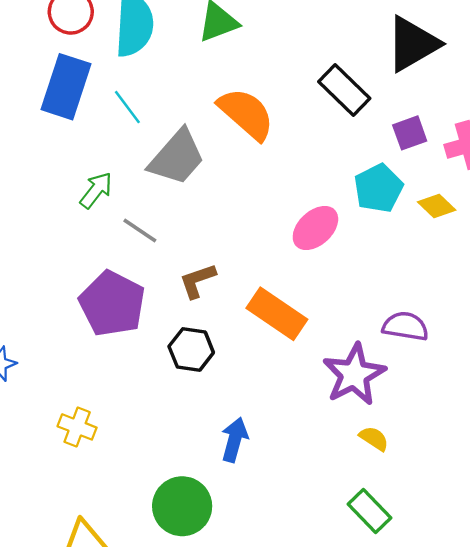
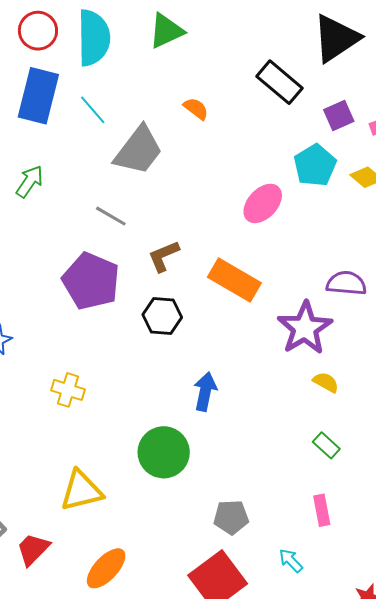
orange semicircle: (246, 114) -> (196, 109), size x0.5
green arrow: (96, 190) -> (30, 181), moved
green rectangle: (370, 511) -> (326, 445), size x0.7

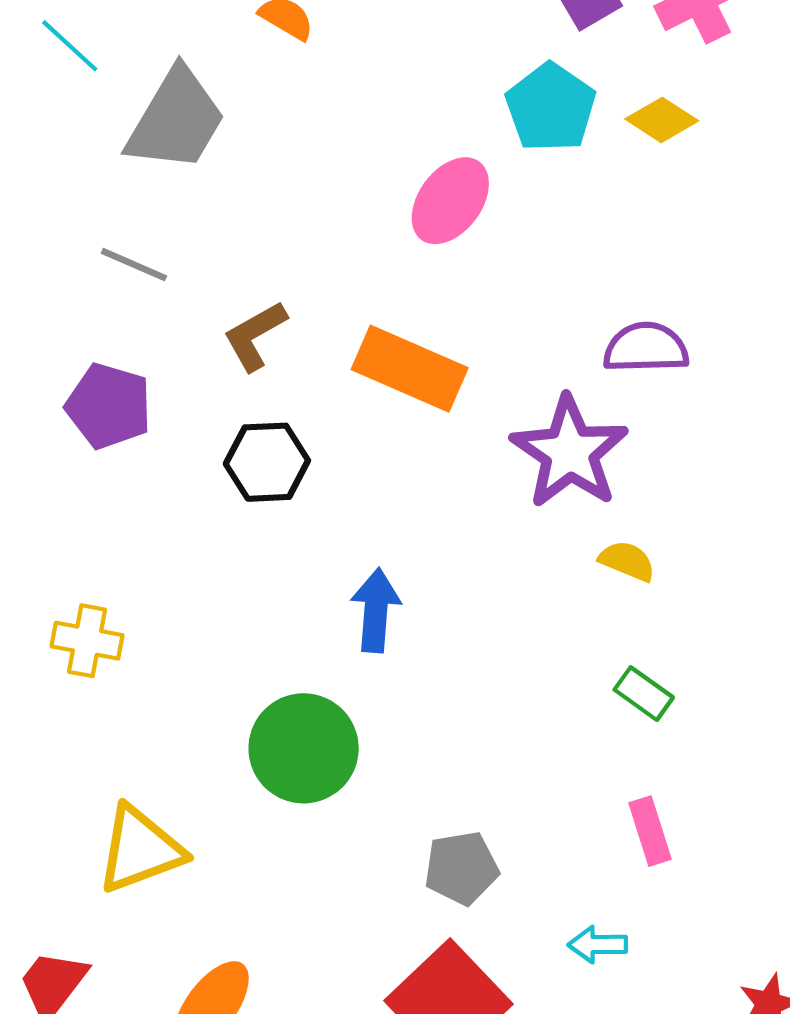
purple pentagon: (91, 281) -> (109, 406), size x0.7
cyan arrow: (291, 561) -> (598, 945), turned -40

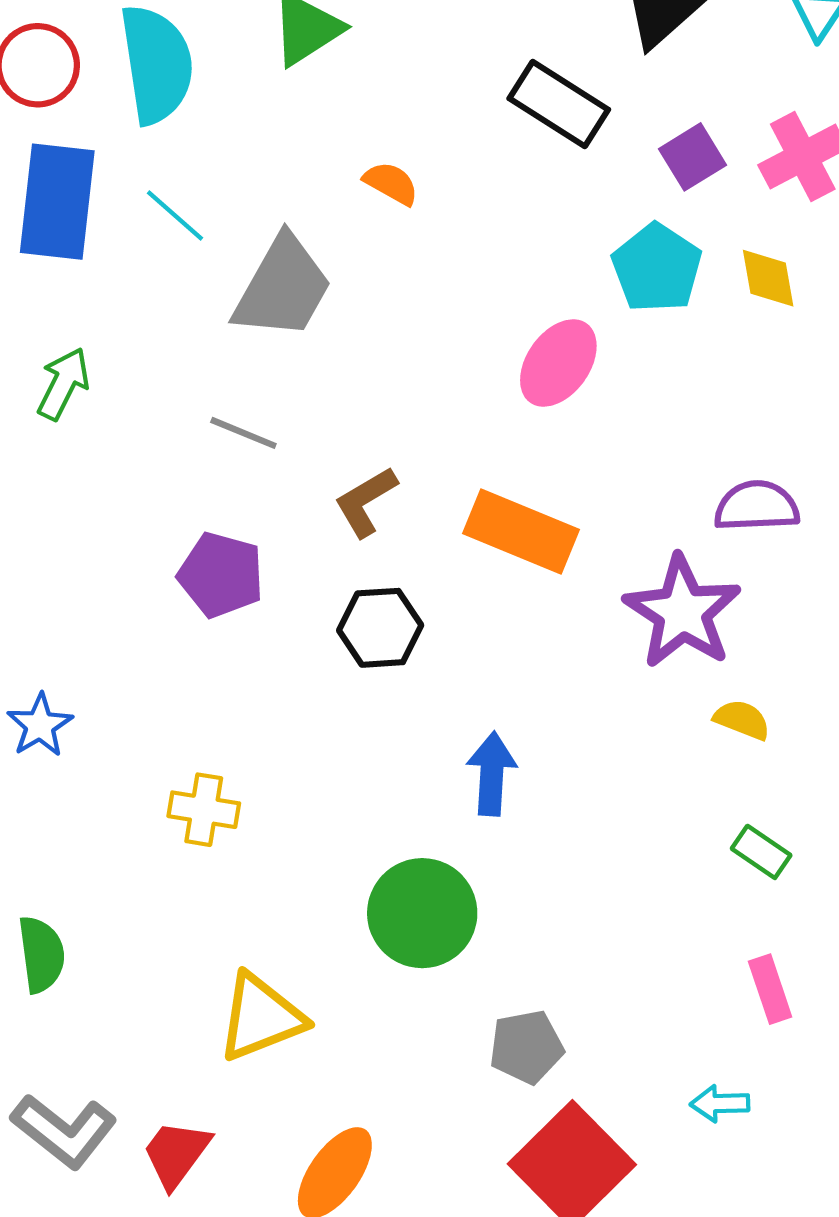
yellow diamond: (662, 120) -> (768, 278), turned 48
gray pentagon: (461, 868) -> (526, 1047), moved

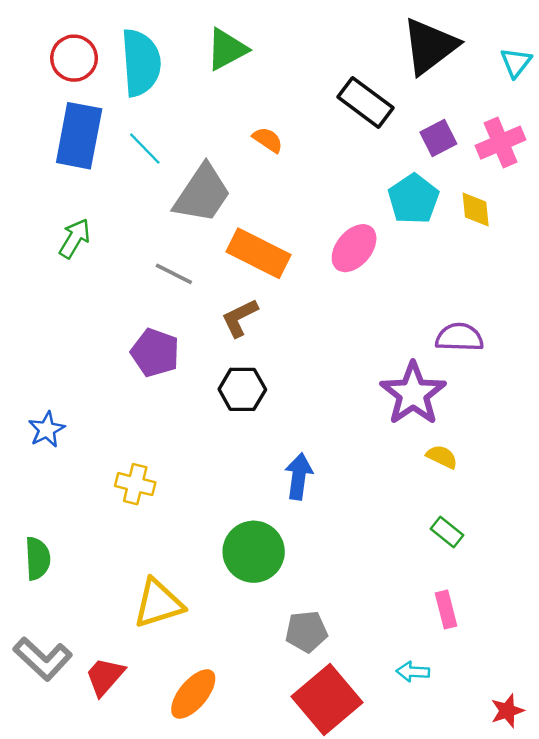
orange rectangle: (521, 532) -> (259, 253), moved

